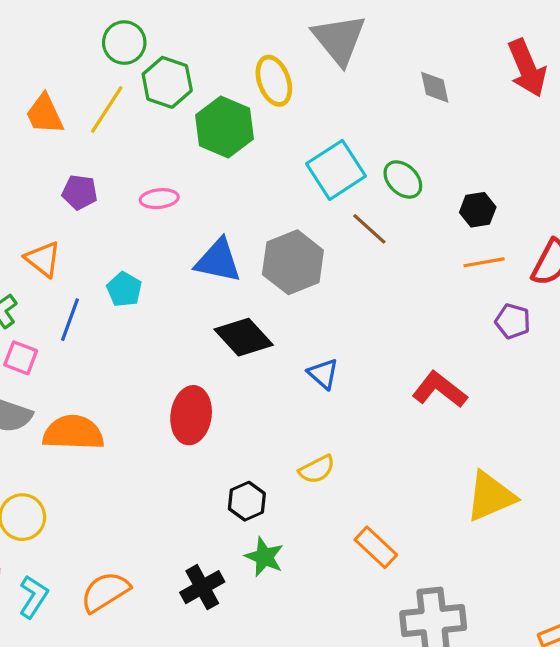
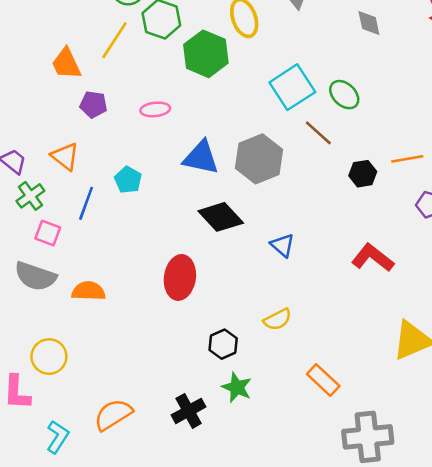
orange trapezoid: (45, 114) -> (66, 64), moved
black hexagon: (478, 210) -> (363, 174), moved
orange semicircle: (73, 433) -> (88, 291), size x0.7
cyan L-shape: (33, 597) -> (58, 437), moved

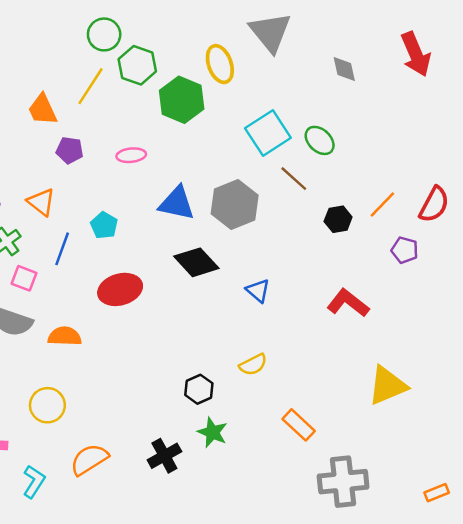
orange line: (407, 159) -> (382, 204), turned -36
red ellipse: (180, 277) -> (120, 289), moved, turned 66
yellow circle: (49, 357) -> (47, 405), moved

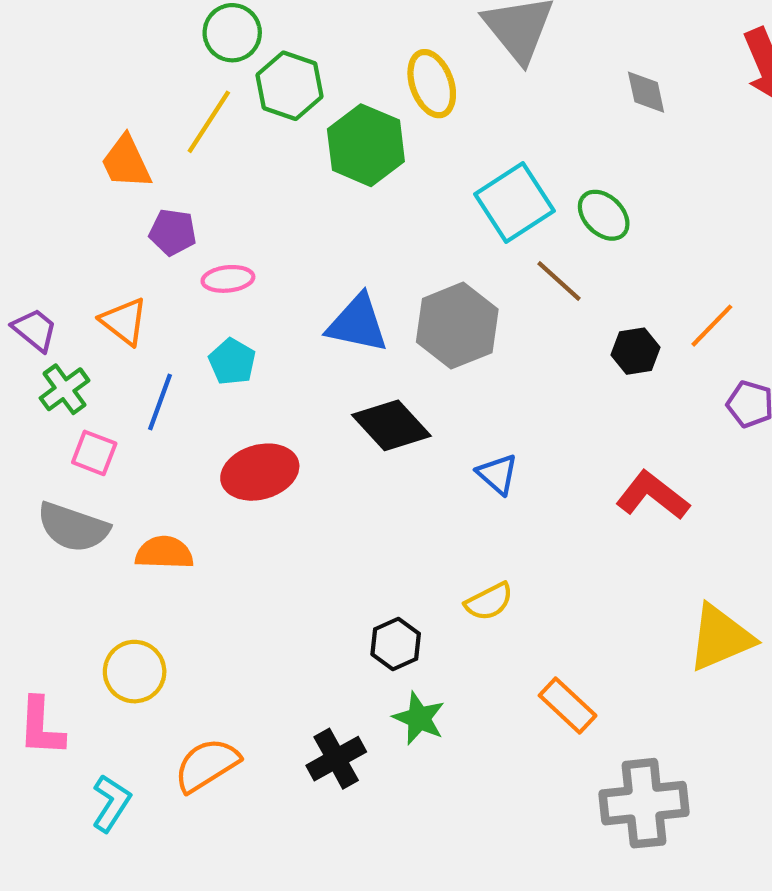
pink ellipse: (131, 155) -> (228, 279), moved

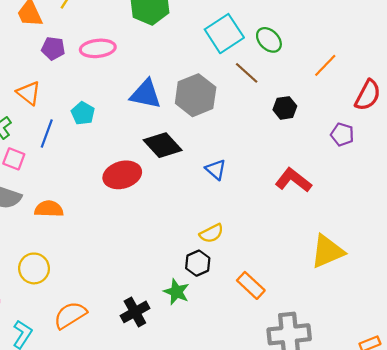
pink ellipse: (228, 279) -> (98, 48), moved, size x1.4
orange line: (712, 326) -> (325, 65), moved
red ellipse: (260, 472) -> (122, 175), moved
black hexagon: (396, 644) -> (198, 263), moved

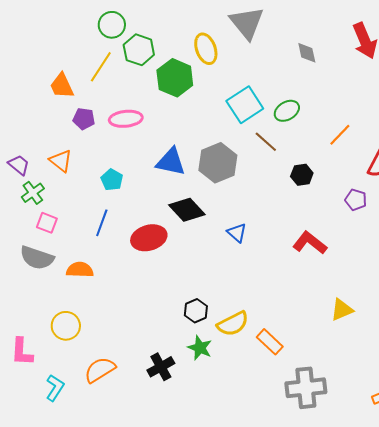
green ellipse: (269, 40) -> (287, 111), turned -75
blue line: (47, 133) -> (102, 223), moved
yellow semicircle: (212, 233) -> (233, 324), moved, size x1.4
yellow triangle: (327, 251) -> (342, 310), size x0.7
black hexagon: (198, 263) -> (196, 311), moved

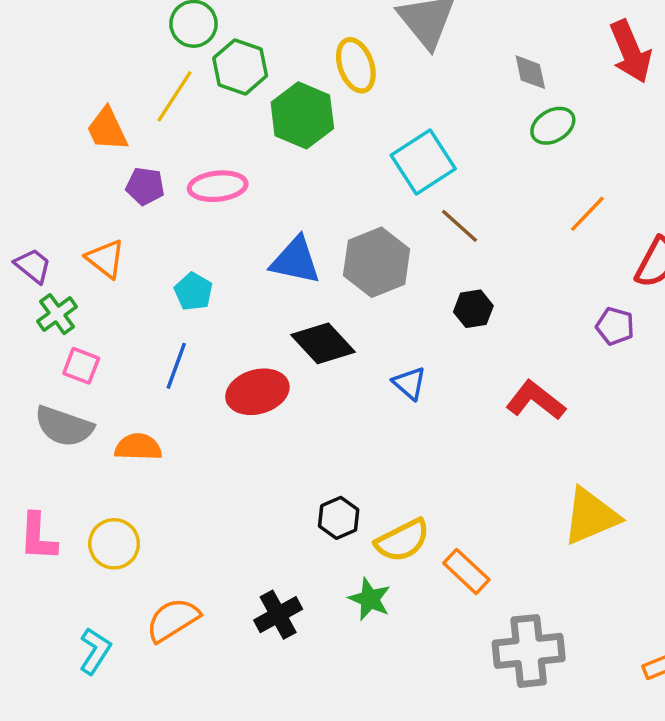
green ellipse: (287, 111) -> (553, 126), moved
black hexagon: (302, 175) -> (473, 309), moved
yellow triangle: (342, 310) -> (591, 516), size x1.5
green star: (200, 348) -> (370, 599), moved
pink L-shape: (22, 352) -> (38, 537), moved

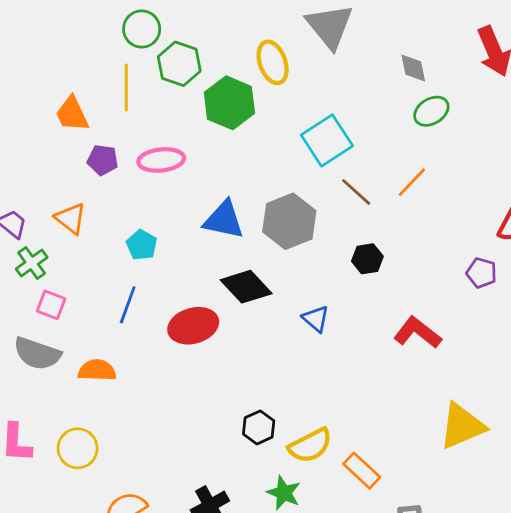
yellow line: (174, 96) -> (126, 88), turned -33
orange line: (587, 214) -> (412, 182), moved

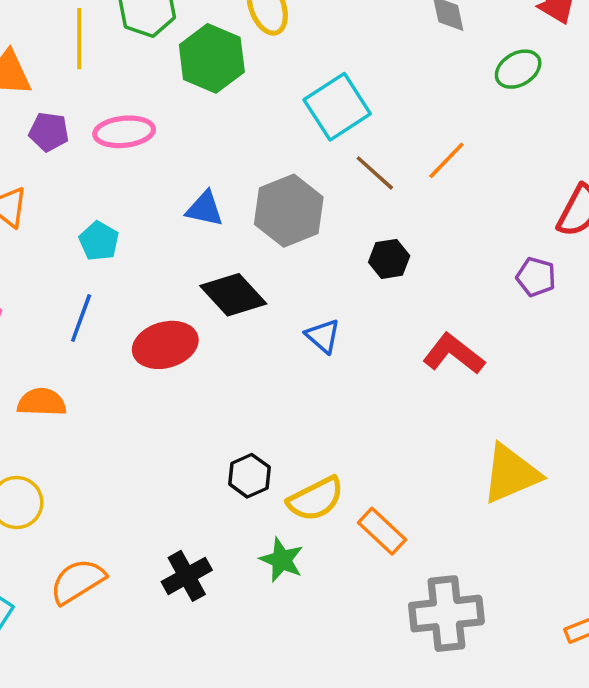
green ellipse: (431, 111) -> (518, 69), moved
blue triangle: (224, 220) -> (205, 209), size x0.7

